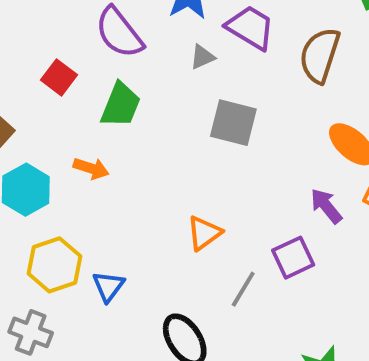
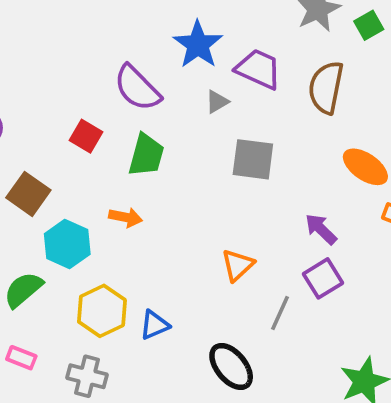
purple arrow: (326, 206) -> (321, 229), moved
blue triangle: (108, 286) -> (154, 325), turned 36

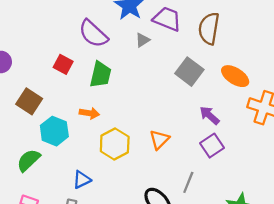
gray square: (253, 159) -> (189, 72), moved, turned 32
yellow hexagon: (102, 311) -> (115, 144), moved
gray line: (280, 313) -> (188, 182), moved
blue triangle: (154, 325) -> (82, 180), moved

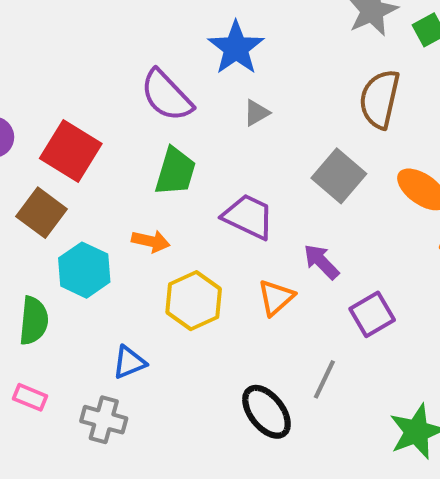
purple trapezoid: (167, 19) -> (248, 217), moved
red square: (63, 64) -> (71, 151), moved, size x1.6
purple arrow: (209, 115) -> (321, 262), moved
green semicircle: (29, 160) -> (34, 321), turned 135

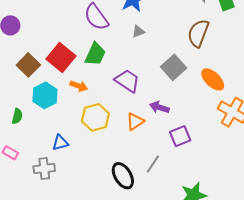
red square: (71, 151) -> (61, 57), moved
purple arrow: (321, 262) -> (159, 107), turned -36
green semicircle: (34, 321) -> (17, 116), size x0.7
gray cross: (104, 420) -> (44, 169), turned -30

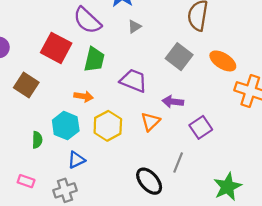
red square: (61, 57) -> (56, 48), moved
cyan hexagon: (45, 95) -> (66, 126), moved
green semicircle: (17, 116) -> (37, 140), moved

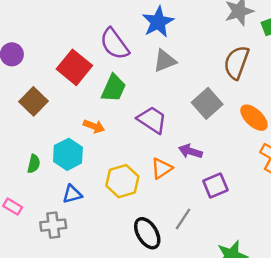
gray triangle: (134, 26) -> (165, 61), size x1.5
yellow hexagon: (108, 126) -> (122, 181), moved

